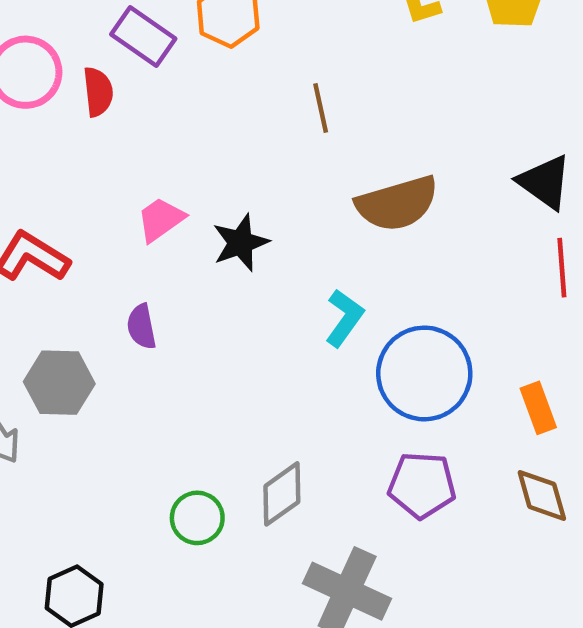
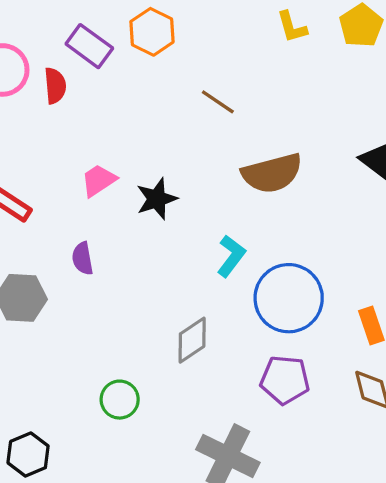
brown line: (321, 108) -> (218, 102), turned -45
gray diamond: (282, 494) -> (192, 340), moved

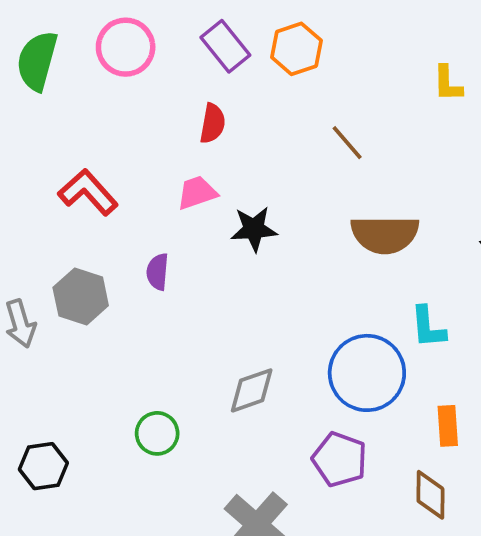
red semicircle: (55, 86) -> (213, 123), moved
cyan L-shape: (231, 256) -> (428, 327), moved, turned 123

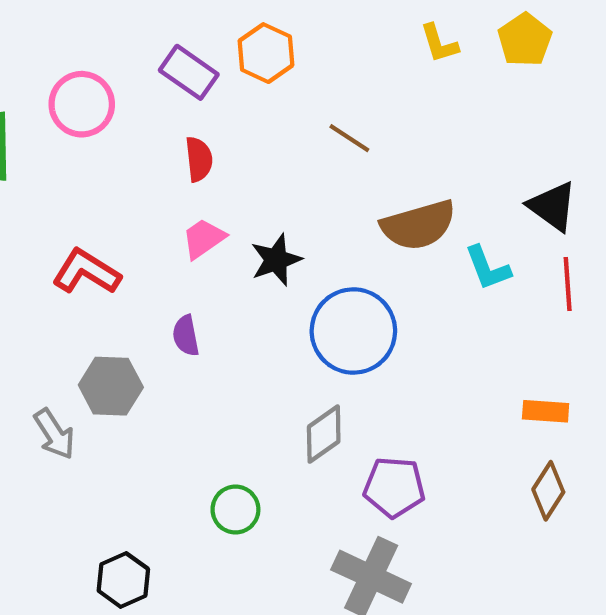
cyan L-shape: (428, 327) -> (488, 268), moved
blue circle: (367, 373) -> (353, 331), moved
orange rectangle: (448, 426) -> (546, 411), turned -66
purple pentagon: (340, 459) -> (394, 487), moved
brown diamond: (430, 495) -> (548, 491), turned 48

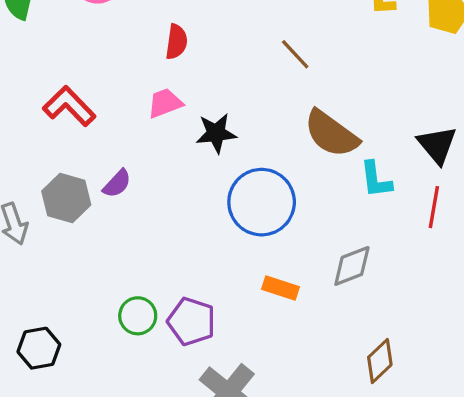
brown semicircle: (418, 225) -> (331, 134), turned 38
purple semicircle: (186, 336) -> (117, 184), moved, turned -140
orange rectangle: (546, 411) -> (281, 288), moved
gray diamond: (324, 434) -> (352, 266), moved
purple pentagon: (394, 487) -> (191, 321), moved

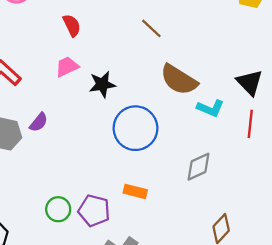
red semicircle: (176, 42) -> (72, 25), turned -30
cyan L-shape: (376, 180) -> (210, 108), turned -56
orange rectangle: (281, 288) -> (135, 191), moved

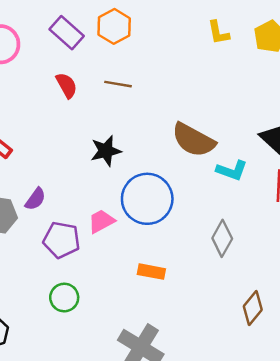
brown line: (151, 28) -> (118, 84), moved, turned -30
pink trapezoid: (67, 67) -> (101, 221), moved
gray diamond: (198, 167) -> (222, 238), turned -32
purple pentagon: (94, 211) -> (62, 240), moved

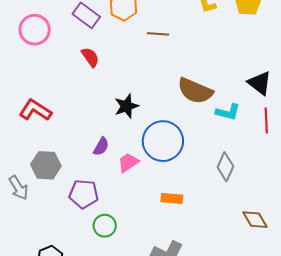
brown line: (118, 84) -> (158, 34), moved
purple semicircle: (35, 199) -> (101, 147), moved
purple pentagon: (62, 240) -> (84, 194), moved
brown diamond: (253, 308) -> (255, 220), turned -64

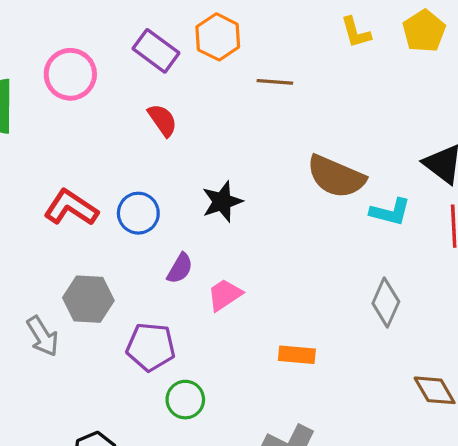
blue circle: (163, 141) -> (138, 213), moved, size x0.6

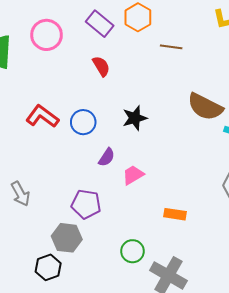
gray hexagon: (88, 299) -> (67, 238), moved
green circle: (185, 400) -> (132, 251), moved

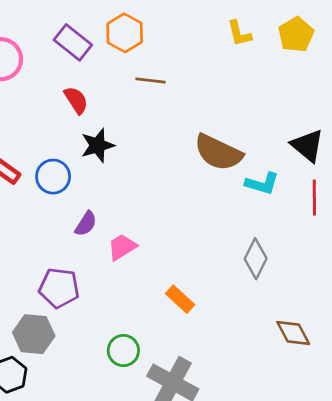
brown line: (171, 47) -> (150, 81), moved
black star: (135, 118) -> (98, 145), moved
orange rectangle: (175, 214) -> (180, 299), turned 35

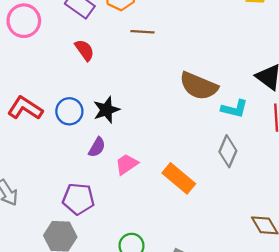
black star: (98, 145) -> (106, 110), moved
gray diamond: (256, 259) -> (228, 151), moved
orange rectangle: (180, 299) -> (179, 178), moved, size x1.4

